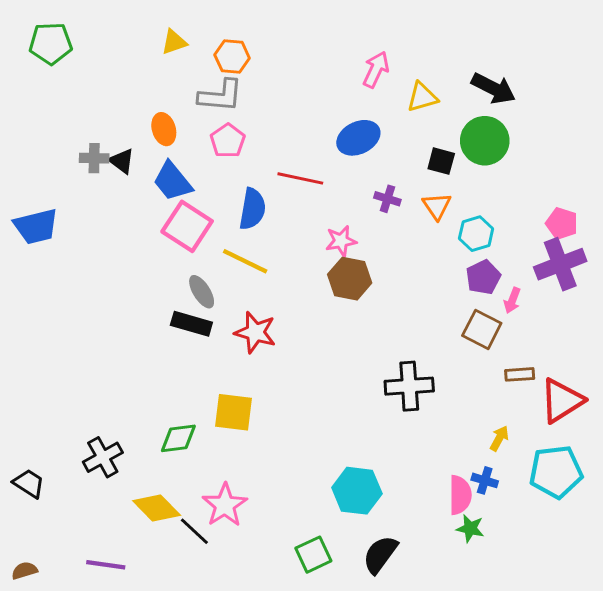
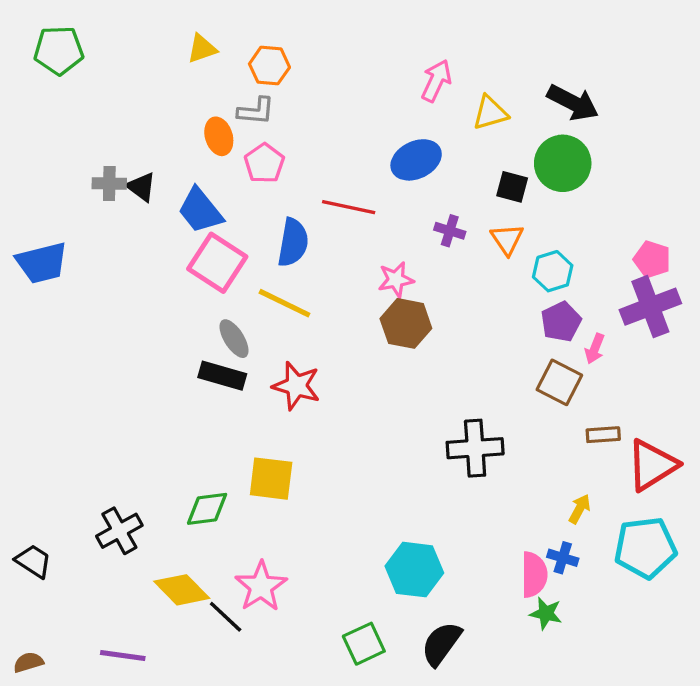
gray L-shape: (220, 96) -> (256, 111), size x0.7
orange ellipse: (164, 129) -> (219, 136), moved

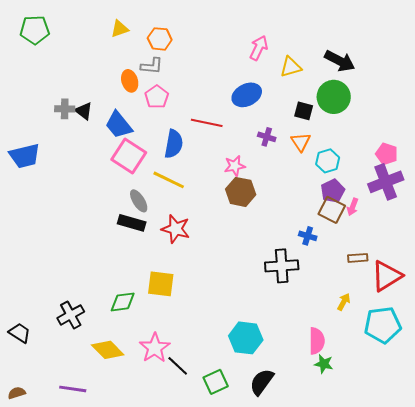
brown square: (559, 382) -> (332, 210), moved
blue cross: (563, 558) -> (308, 236), moved
black line: (226, 617) -> (178, 366), moved

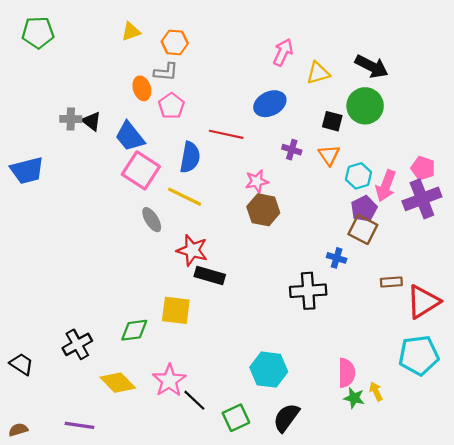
pink arrow: (353, 207) -> (386, 186), moved, size x1.6
black rectangle: (132, 223) -> (210, 275), moved
yellow arrow: (344, 302) -> (376, 391), moved, turned -54

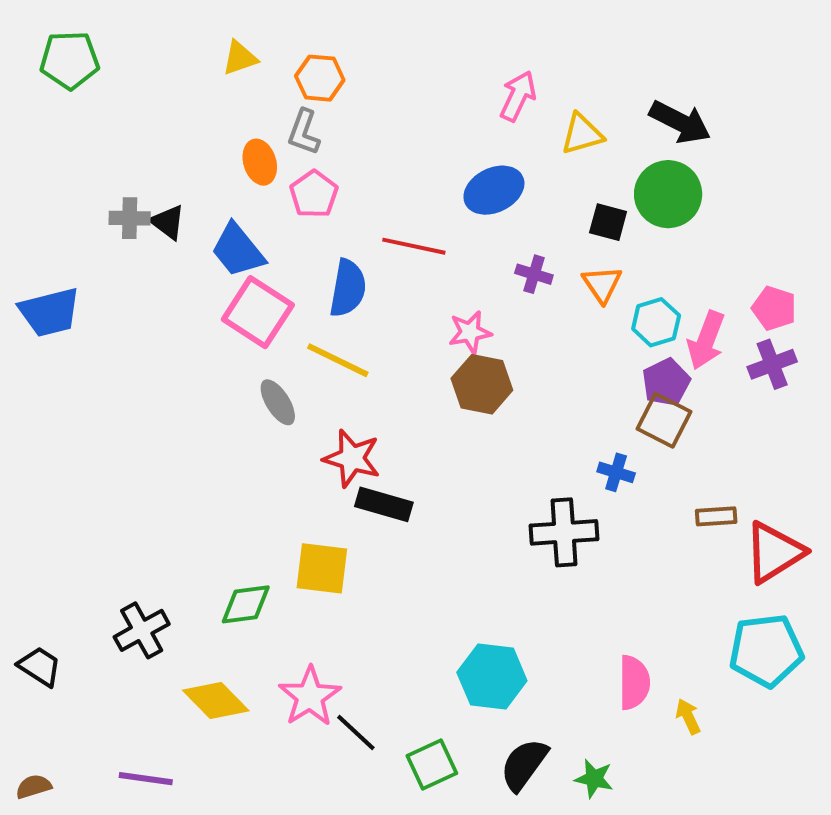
gray L-shape: (166, 72) -> (304, 132), turned 105
purple cross: (422, 199) -> (772, 364), size x0.7
green star: (354, 398) -> (594, 779), moved

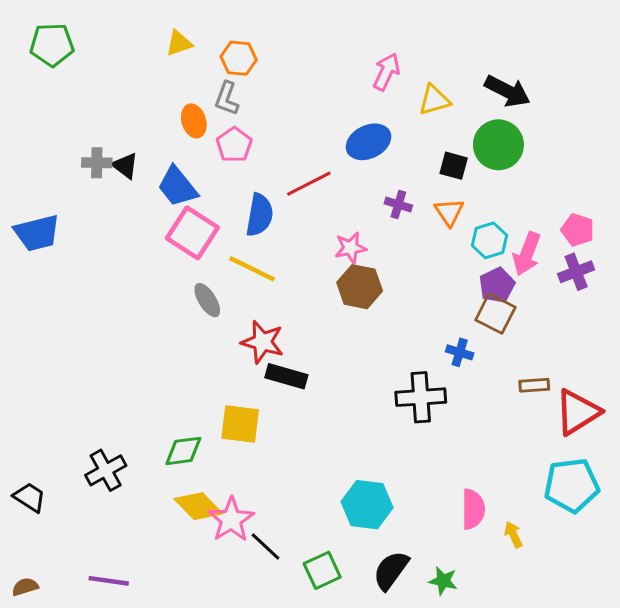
red line: (414, 246) -> (309, 184), turned -39
yellow diamond: (216, 700) -> (198, 506), moved

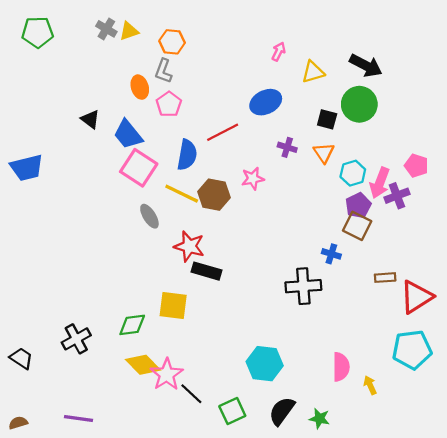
pink arrow: (386, 72) -> (279, 52), size x0.7
gray cross: (97, 163) -> (106, 29), moved, turned 30
purple cross: (576, 272) -> (397, 196), moved
brown hexagon: (360, 287) -> (214, 195), moved

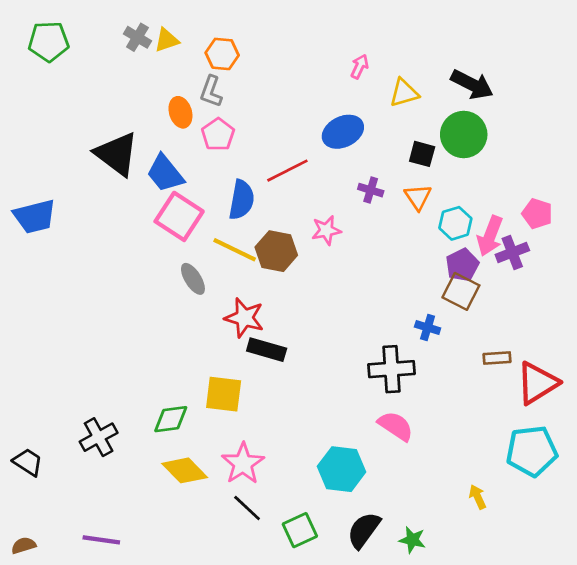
black triangle: (90, 119) -> (117, 154), size x1.8
pink semicircle: (341, 367) -> (396, 426), moved, turned -56
pink star: (167, 374) -> (243, 464), moved

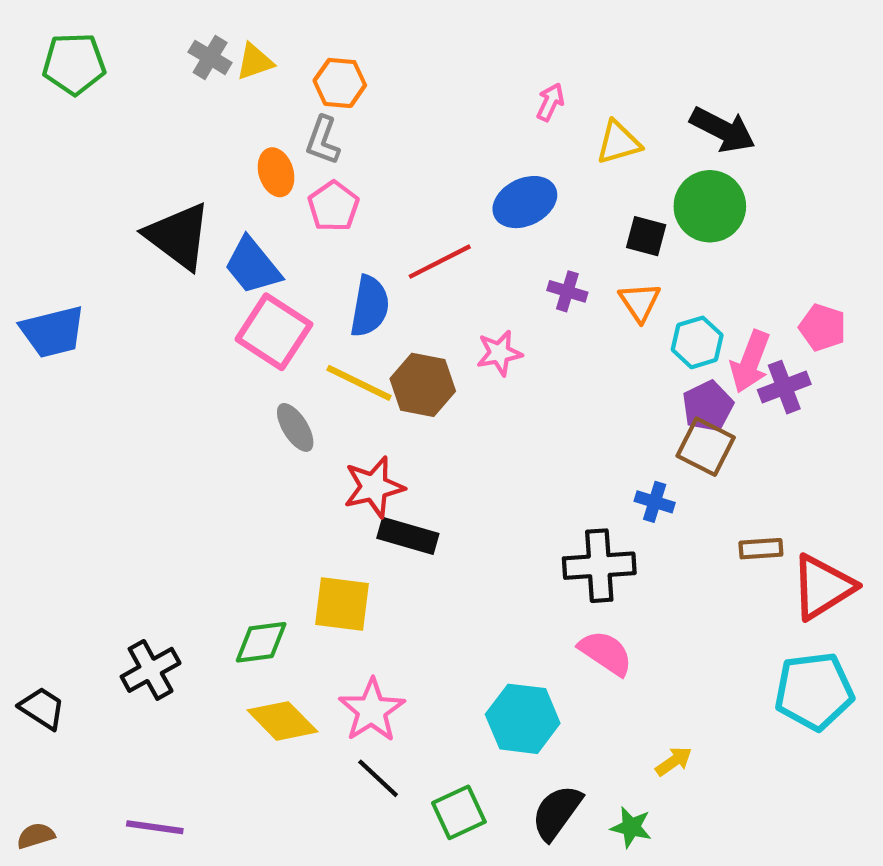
red star: (244, 318) -> (374, 487), turned -30
yellow arrow: (478, 497) -> (674, 761), moved, turned 80

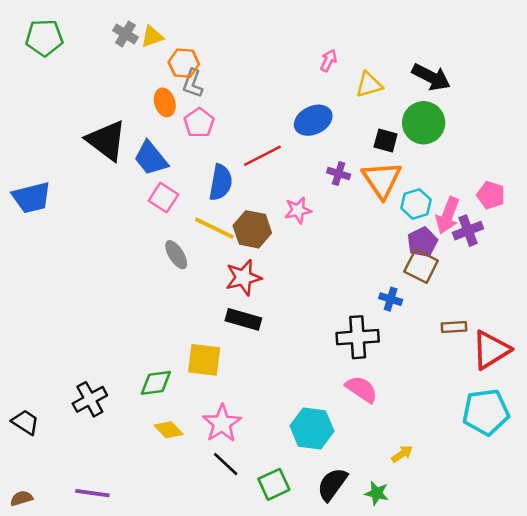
orange hexagon: (340, 83) -> (184, 63), moved
orange triangle: (640, 302) -> (382, 180), size x1.6
pink square: (274, 332) -> (164, 198), size x0.7
red star: (374, 487) -> (243, 278), moved
yellow diamond: (282, 721) -> (169, 430), size x0.7

